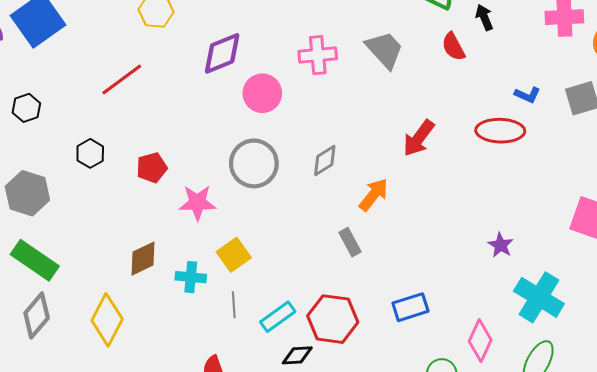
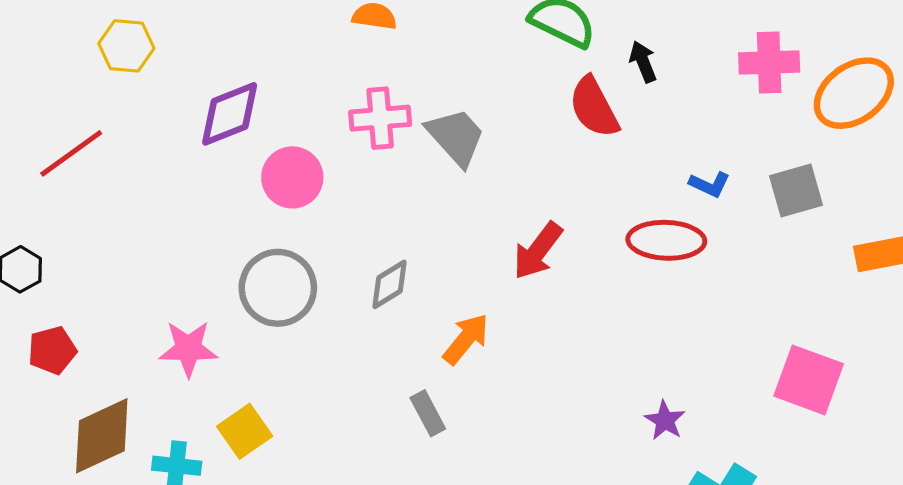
red semicircle: (453, 47) -> (594, 107), size x1.4
gray trapezoid: (385, 50) -> (456, 137), moved
red pentagon: (152, 168) -> (52, 350), moved
brown diamond: (143, 259) -> (102, 436), size x1.4

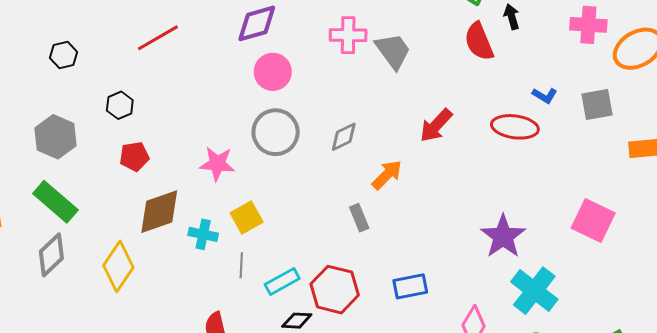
pink circle: (292, 177) -> (273, 72), moved
purple star: (665, 420) -> (503, 236), size x1.8

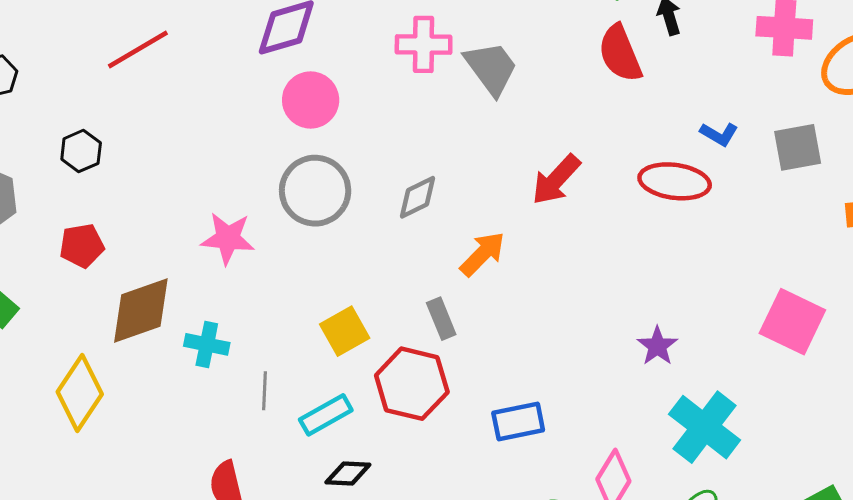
red pentagon: (134, 157) -> (82, 246), moved
yellow square: (247, 217) -> (345, 331), moved
purple star: (503, 236) -> (657, 346), size x0.6
red hexagon: (335, 290) -> (412, 384), moved

